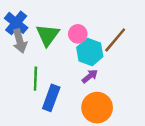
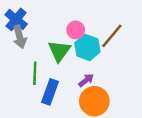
green triangle: (48, 35) -> (59, 51), moved
purple arrow: (90, 76) -> (86, 80), moved

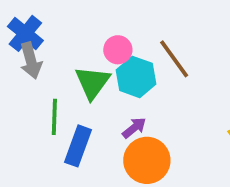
brown line: (112, 36) -> (174, 59), turned -76

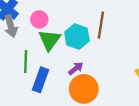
pink circle: (118, 50) -> (39, 19), moved
brown line: (174, 59) -> (101, 25), turned 45

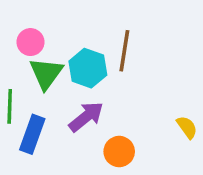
purple arrow: (76, 68) -> (86, 117), size x1.5
orange circle: (84, 89) -> (119, 152), moved, size x0.7

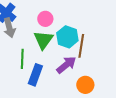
pink circle: (30, 42) -> (45, 19), moved
brown line: (124, 51) -> (81, 46), moved

